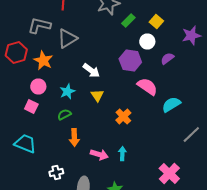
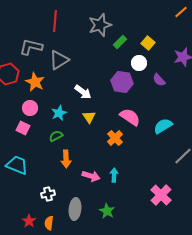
purple semicircle: (167, 58) -> (159, 80), turned -96
pink semicircle: (147, 86) -> (130, 117), moved

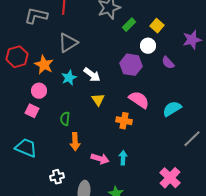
gray L-shape: (31, 47) -> (36, 16), moved
cyan star: (59, 113) -> (69, 78), moved
green semicircle: (56, 136) -> (65, 119), turned -56
orange cross: (115, 138) -> (124, 121), turned -35

